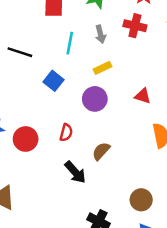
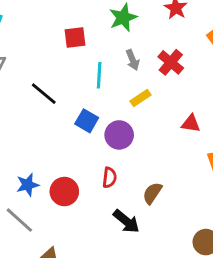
red cross: (135, 26) -> (171, 62), moved, turned 35
black line: (20, 52) -> (44, 94), turned 30
purple circle: (95, 99) -> (119, 135), moved

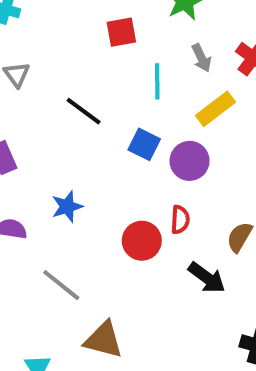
yellow rectangle: (141, 98) -> (215, 109), size x1.4
blue star: (28, 185) -> (67, 207), moved
red circle: (64, 192) -> (142, 241), moved

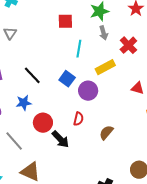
gray arrow: (201, 58) -> (103, 33), moved
black line: (84, 111) -> (32, 75), moved
red circle: (142, 241) -> (43, 123), moved
black arrow: (207, 278) -> (60, 139), moved

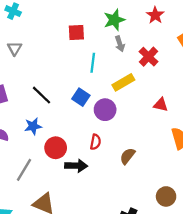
black arrow: (60, 139) -> (76, 166), turned -42
gray line: (14, 141) -> (24, 170), turned 75

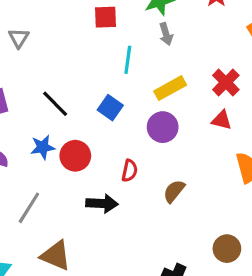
red cross: (149, 57) -> (226, 82), moved
purple circle: (105, 110) -> (163, 127), moved
red circle: (56, 148) -> (75, 156), moved

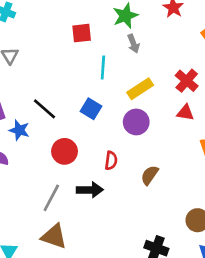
blue star: (43, 147) -> (19, 130), moved, turned 30
gray line: (29, 208) -> (51, 198), moved

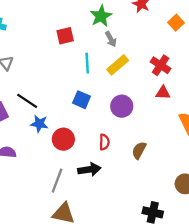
yellow rectangle: (140, 89) -> (118, 65), moved
black line: (44, 109) -> (27, 101), moved
blue star: (19, 130) -> (39, 124), moved

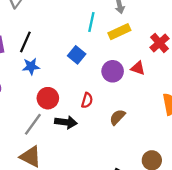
red triangle: (163, 93) -> (138, 68), moved
black line: (27, 101) -> (25, 42), turned 65
blue star: (39, 124) -> (31, 66), turned -30
red circle: (63, 139) -> (48, 98), moved

